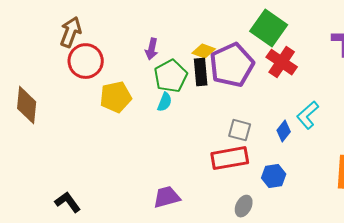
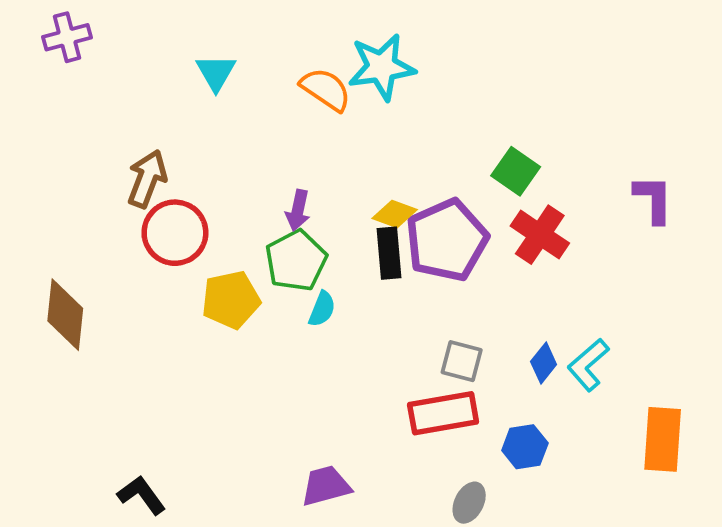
green square: (269, 28) -> (516, 171), size x0.7
green pentagon: (171, 76) -> (296, 261), moved
cyan L-shape: (308, 115) -> (588, 365), moved

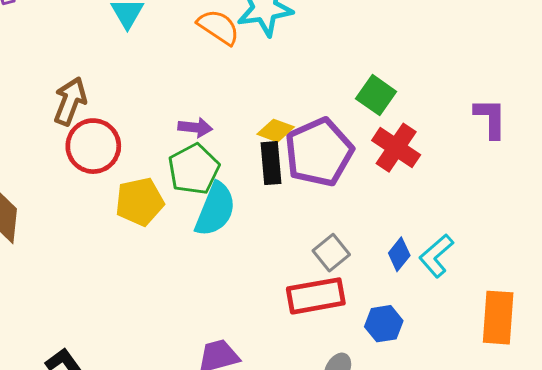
purple arrow: (298, 210) -> (195, 127), turned -96
cyan semicircle: (322, 309) -> (215, 209), size x1.8
gray square: (462, 361) -> (331, 253), turned 36

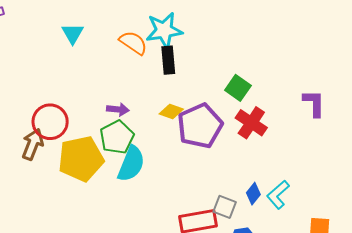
brown arrow: (70, 101) -> (33, 144), moved
black rectangle: (271, 163) -> (168, 60), moved
yellow pentagon: (140, 202) -> (81, 159), size x1.4
gray square: (331, 253) -> (225, 207), moved, turned -30

